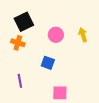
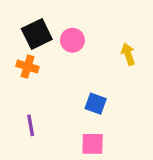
pink circle: (56, 35) -> (72, 40), moved
blue square: (48, 63) -> (96, 104), moved

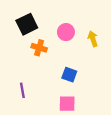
pink circle: (72, 40) -> (66, 32), moved
orange cross: (28, 67) -> (39, 48), moved

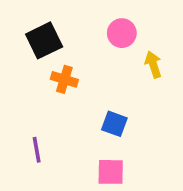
pink circle: (66, 32) -> (122, 33), moved

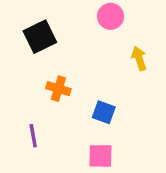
pink circle: (122, 33) -> (111, 16), moved
orange cross: (64, 79) -> (58, 89), moved

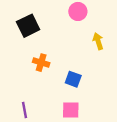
purple line: (33, 136) -> (25, 110), moved

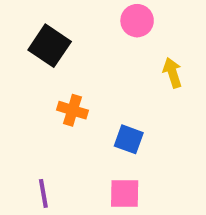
black square: (28, 26) -> (50, 46), turned -30

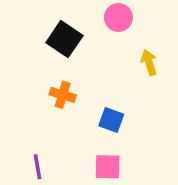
black square: (50, 46) -> (64, 39), moved

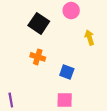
purple line: (38, 167) -> (11, 100), moved

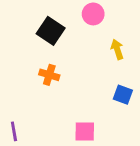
blue square: (67, 72) -> (123, 95), moved

